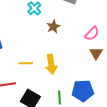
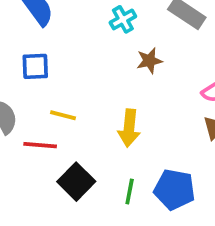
yellow line: (26, 63) -> (63, 115), moved

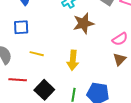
brown star: (149, 61) -> (83, 23), size x1.5
red line: (40, 145) -> (18, 80), moved

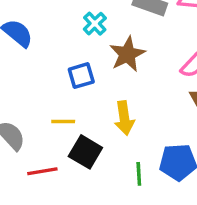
blue square: (21, 27) -> (81, 76), moved
black square: (44, 90) -> (85, 152), moved

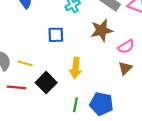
brown star: (127, 54) -> (102, 30), moved
yellow line: (63, 121) -> (25, 63), moved

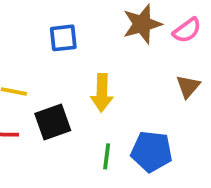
pink semicircle: (126, 47) -> (187, 30), moved
black square: (46, 83) -> (53, 122), turned 30

